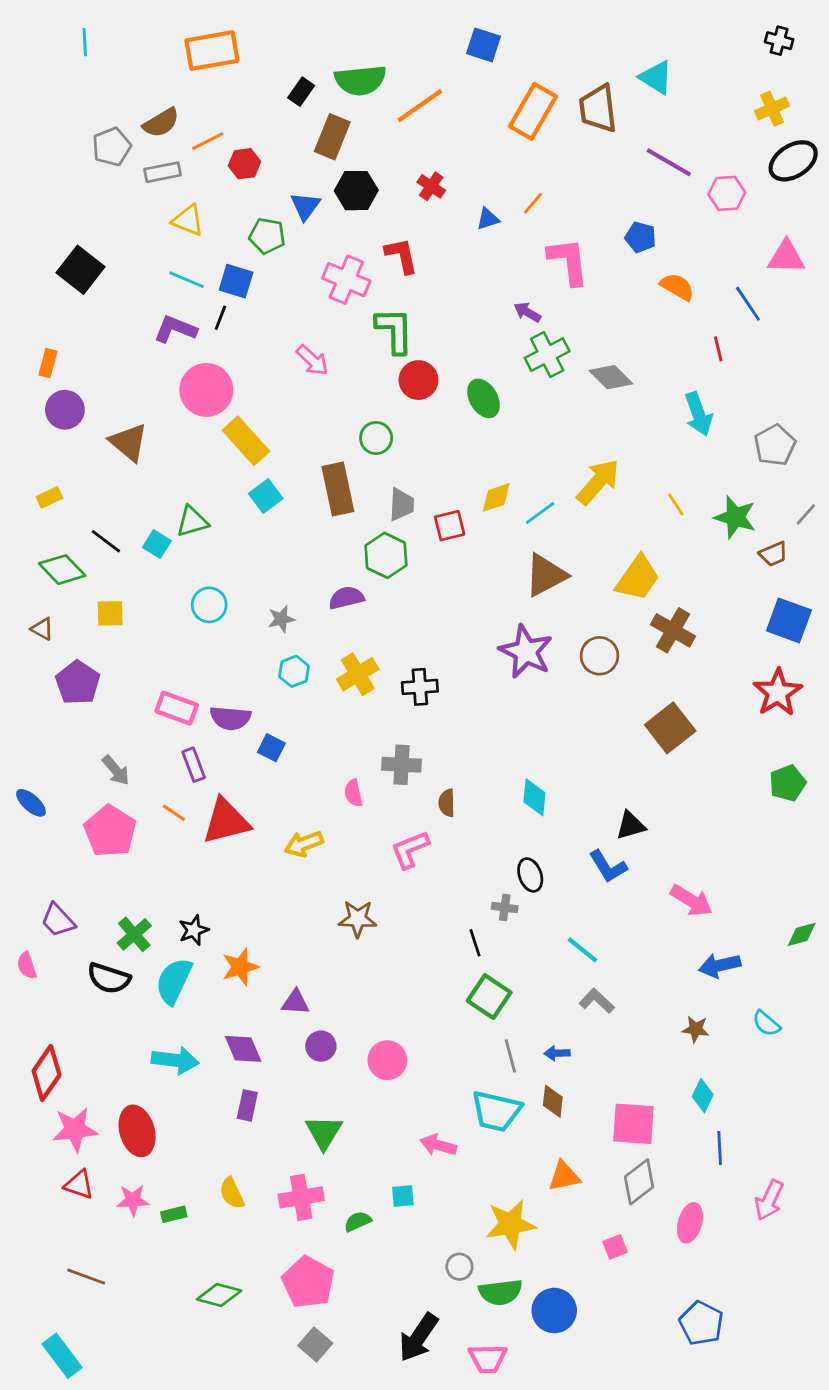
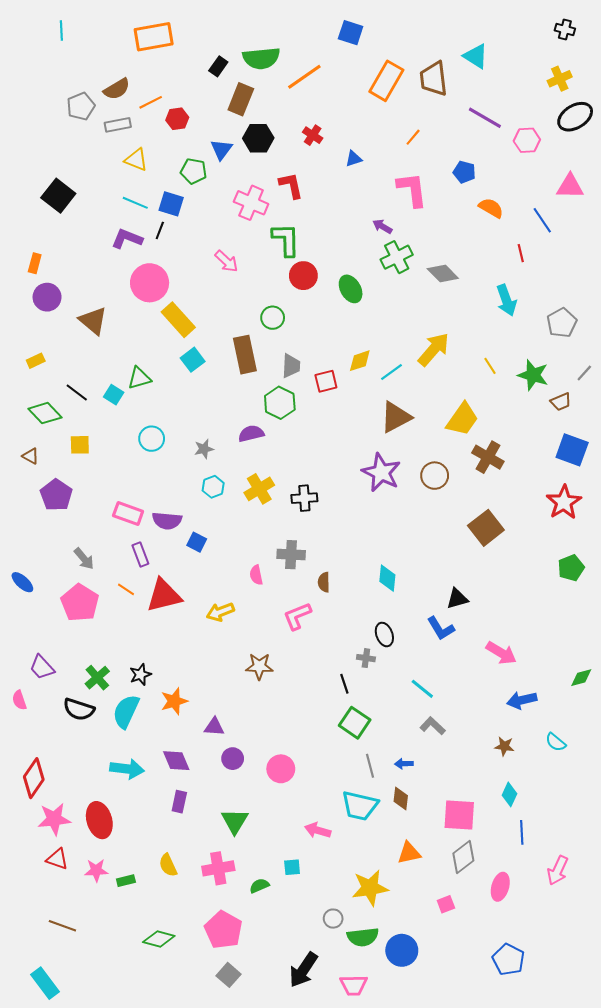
orange line: (533, 203) -> (413, 137), moved

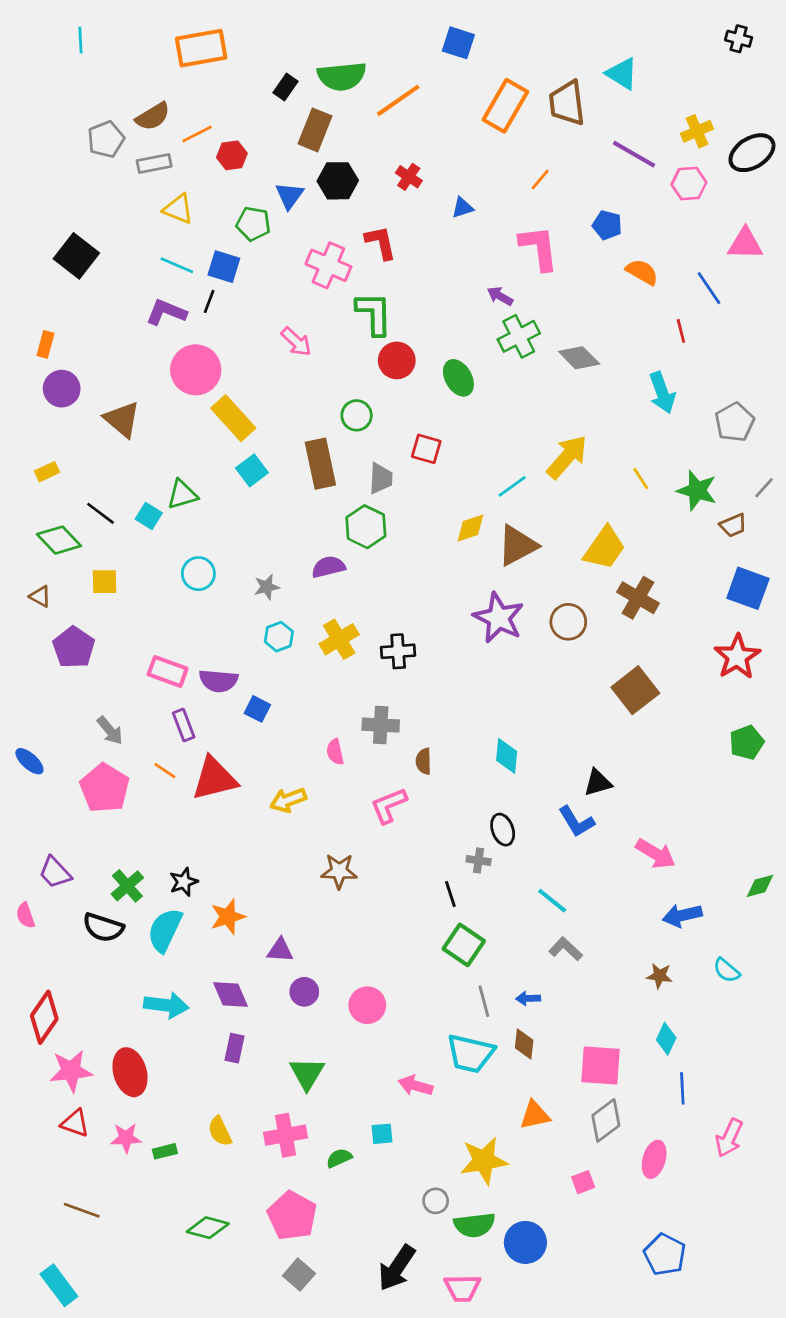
yellow cross: (560, 79) -> (697, 131), moved
yellow diamond: (360, 361) -> (470, 528), moved
red square: (326, 381) -> (426, 449), moved, turned 30

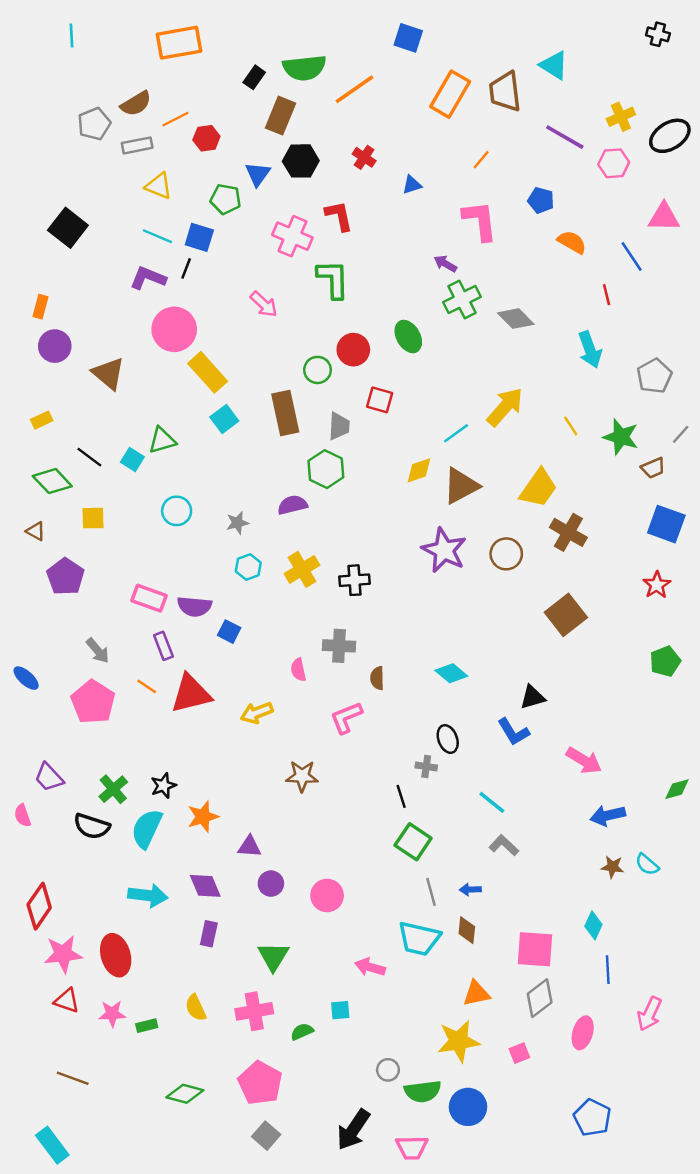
red circle: (397, 360) -> (353, 350), moved
red star: (737, 657) -> (657, 585), size x0.7
cyan diamond: (507, 756) -> (451, 673), turned -56
brown star: (659, 976) -> (613, 867), moved
yellow star: (484, 1161) -> (458, 1041), moved

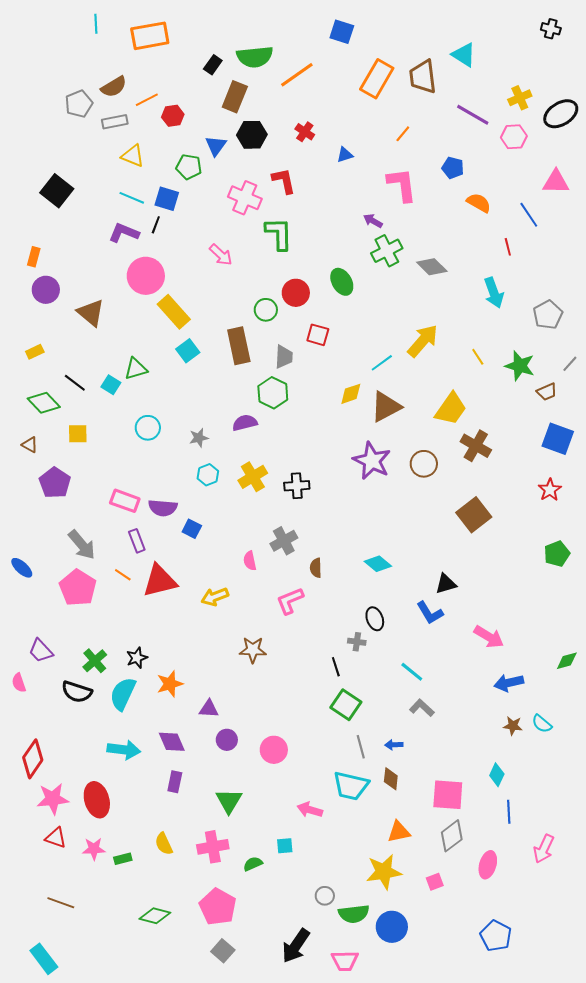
cyan line: (71, 36) -> (96, 24), moved
gray cross: (339, 646) -> (284, 541), turned -32
gray arrow: (98, 651) -> (82, 545), size x1.4

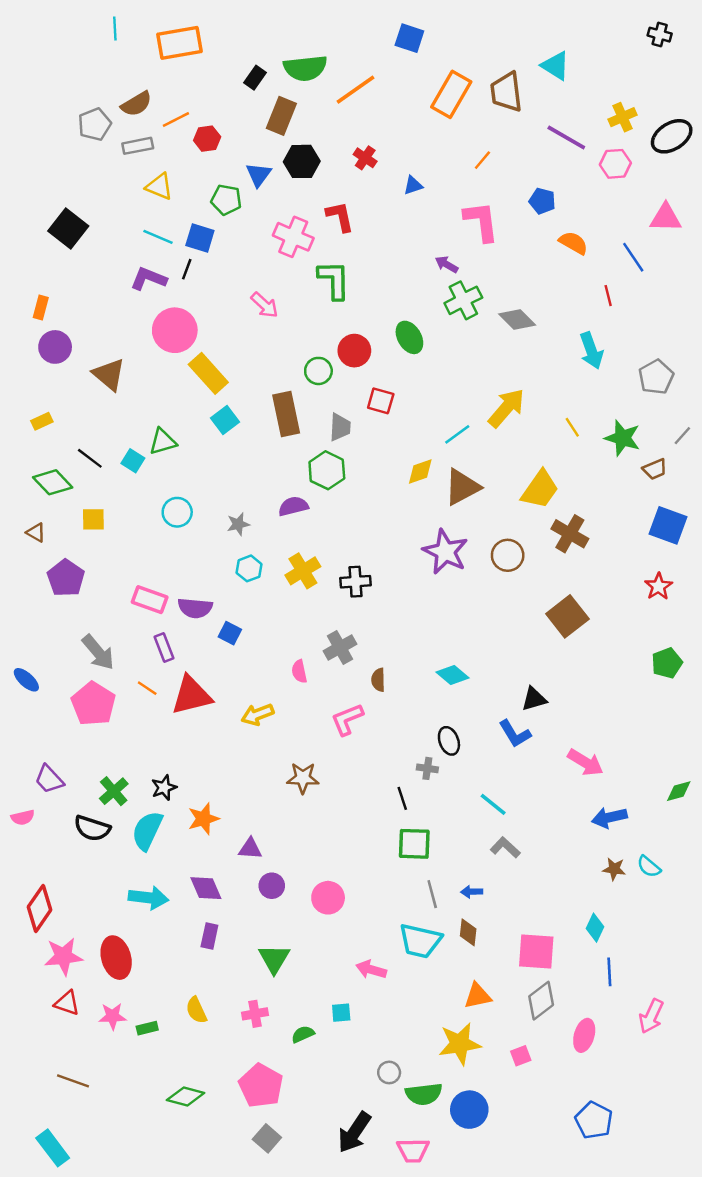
pink semicircle: (19, 683) -> (23, 817), turned -84
green square: (346, 705) -> (414, 844), turned -32
pink cross: (213, 847) -> (255, 1014), size x0.7

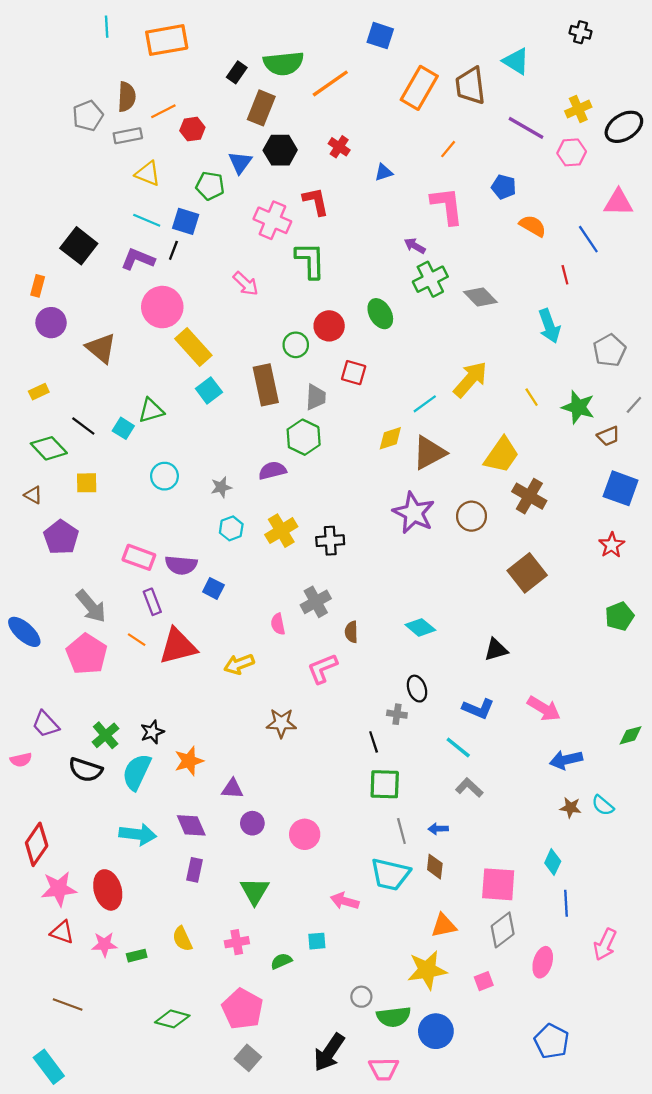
black cross: (660, 35) -> (581, 32), moved
brown semicircle: (136, 104) -> (127, 97), turned -56
black square: (68, 228) -> (79, 246), moved
blue ellipse: (26, 680) -> (24, 632), size x1.4
blue L-shape: (515, 734) -> (478, 709), moved, turned -36

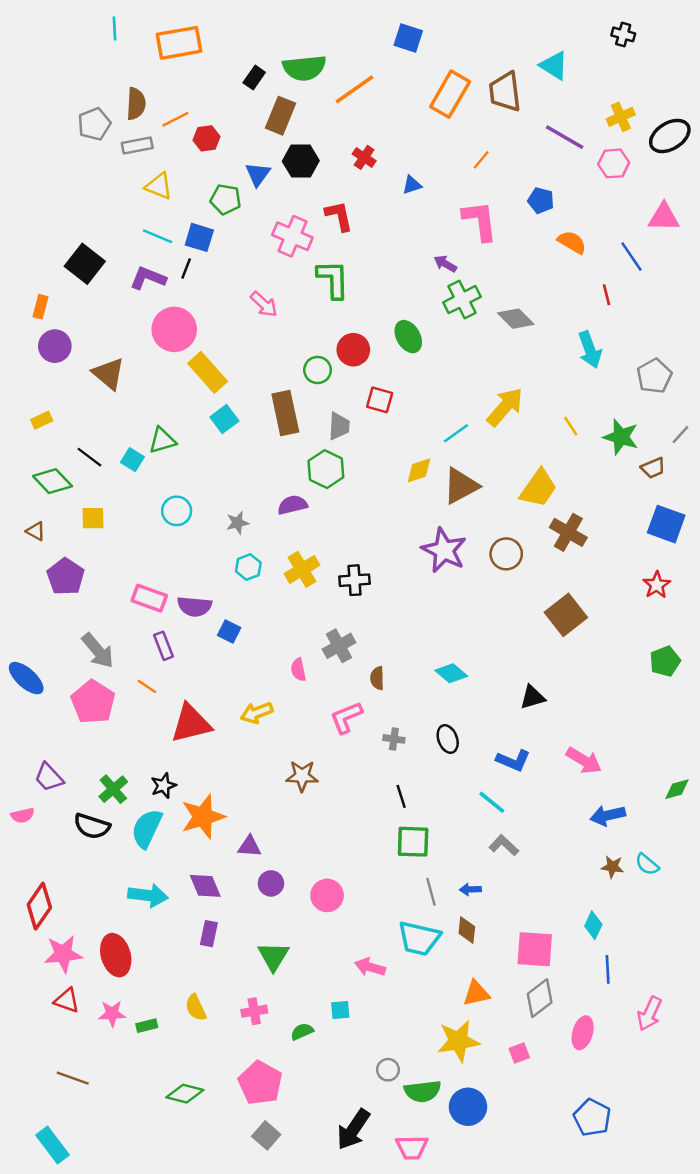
red triangle: (178, 646) -> (191, 723), moved
gray cross: (397, 714) -> (394, 739), moved
orange star: (189, 761) -> (203, 817), size x1.4

